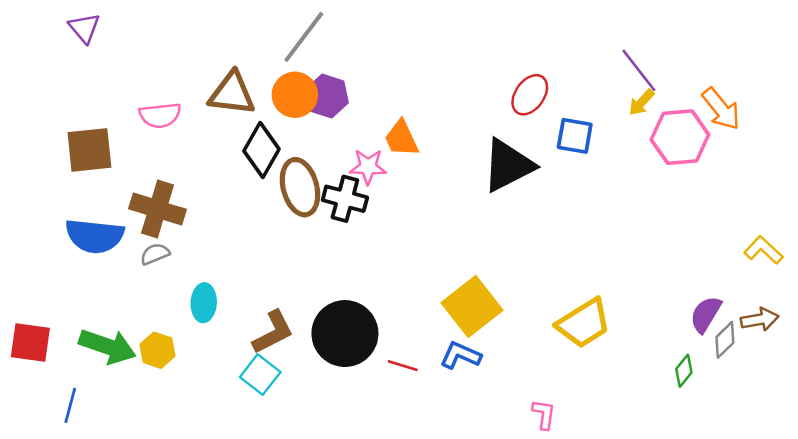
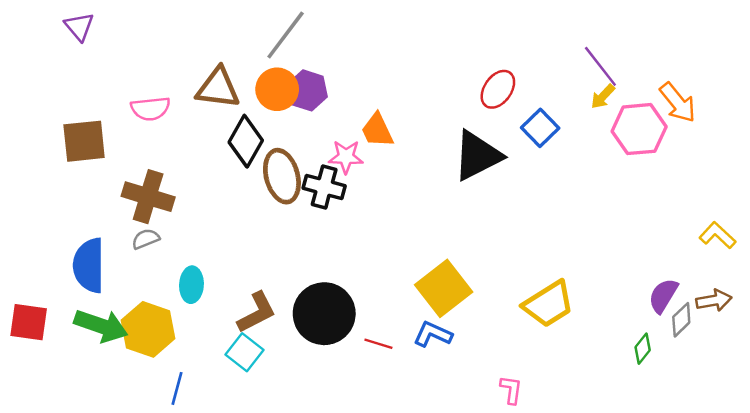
blue square: (575, 136) -> (540, 128), turned 36
blue semicircle: (95, 236) -> (89, 265), moved, turned 84
yellow hexagon: (157, 350) -> (148, 329), size x1.6
blue line: (70, 405) -> (177, 388), moved

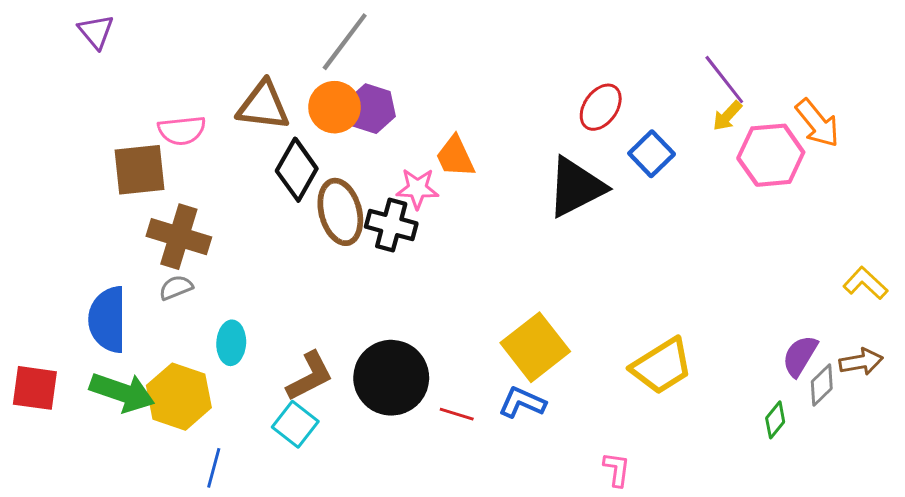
brown square: (84, 141) -> (140, 170), moved

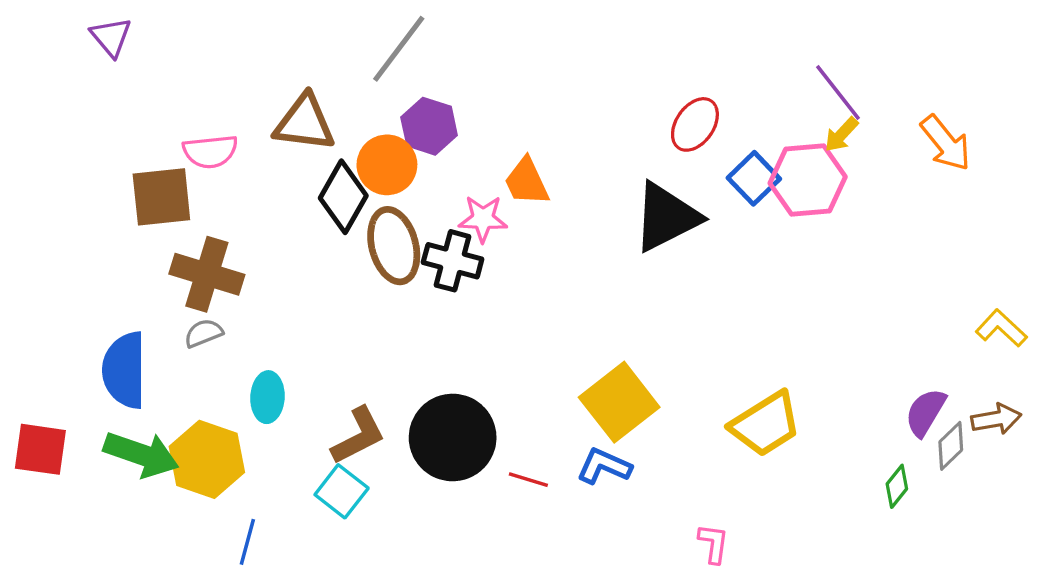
orange circle: (334, 107) -> (387, 165), moved
pink hexagon: (771, 155) -> (808, 180), moved

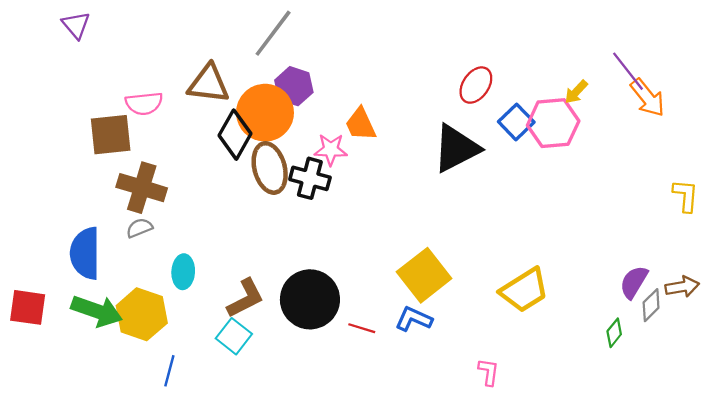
purple line: (838, 92) -> (628, 71), moved
orange circle: (387, 165) -> (265, 113), size x1.4
yellow L-shape: (1001, 328) -> (686, 196), moved, turned 52

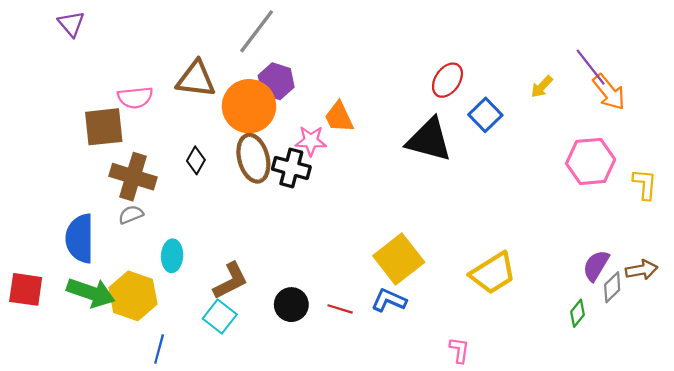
pink hexagon: (553, 123) -> (591, 161), moved
black diamond: (235, 135) -> (196, 160), moved, size x0.6
black triangle: (456, 148) -> (429, 140), turned 42
black circle: (310, 299) -> (291, 305), moved, size x0.6

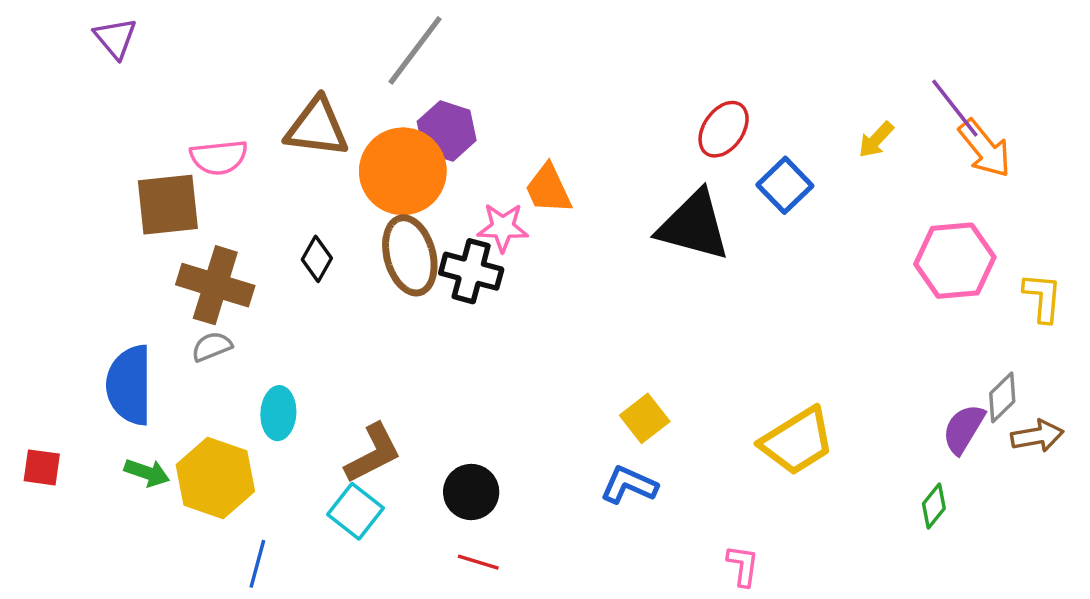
yellow square: (399, 259) -> (645, 418), size x0.6
gray diamond: (612, 287) -> (1002, 397), moved
red square: (26, 289) -> (42, 467), size x0.7
green arrow: (91, 293) -> (147, 473), size x0.6
red line: (340, 309) -> (478, 562), moved

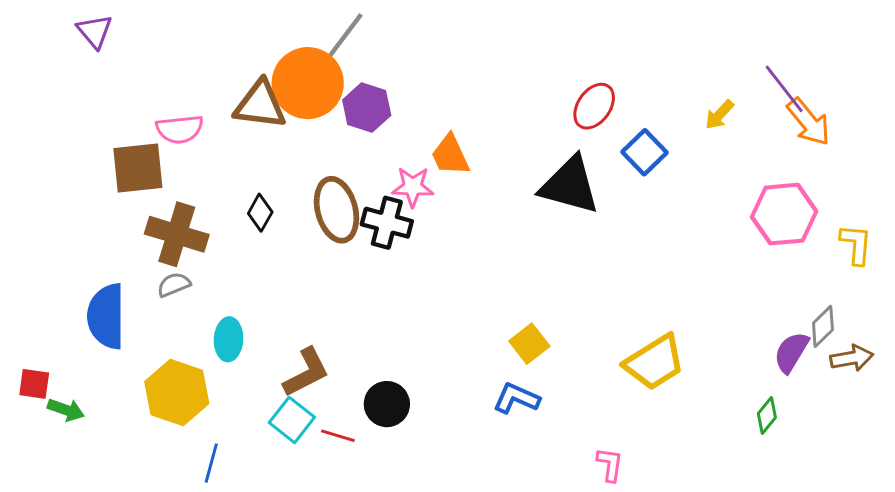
orange circle: (403, 171) -> (308, 83), moved
green arrow: (147, 473) -> (66, 410), moved
red line: (478, 562) -> (338, 436), moved

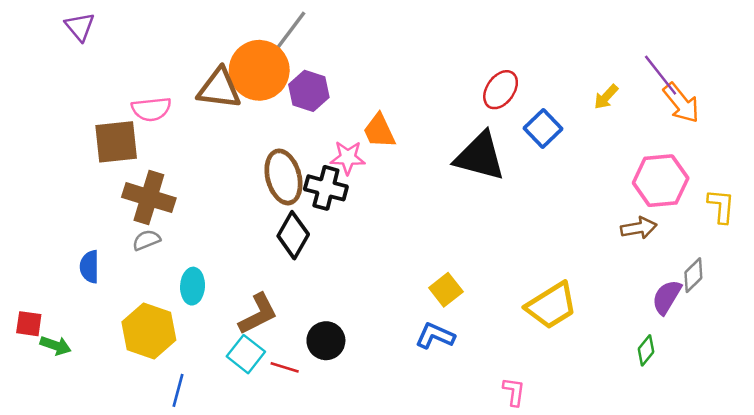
black diamond: (260, 213) -> (293, 235), moved, size x1.5
blue semicircle: (106, 316) -> (89, 267), size x0.6
brown arrow: (852, 358) -> (639, 228), moved

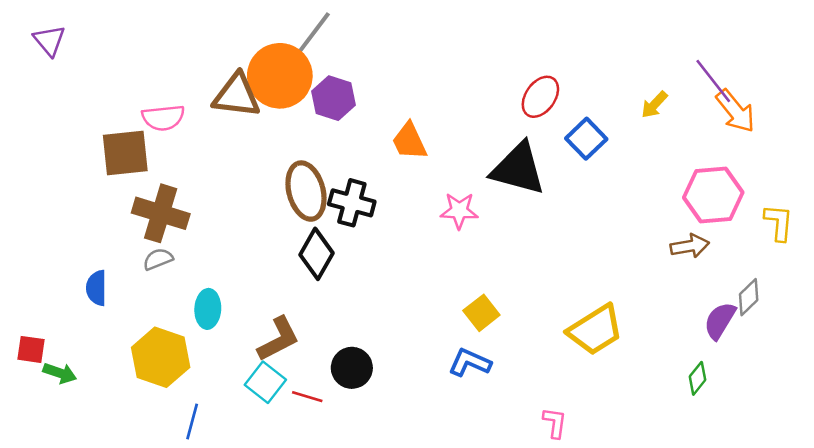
purple triangle: (80, 27) -> (49, 40), moved
pink star: (348, 158) -> (459, 211), moved

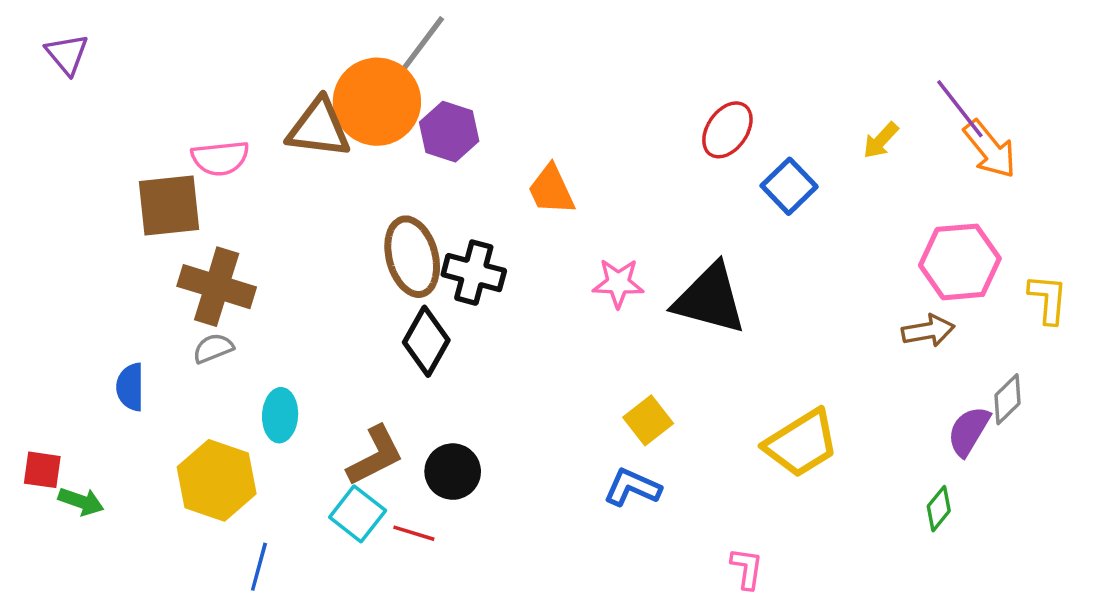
black triangle: (518, 169) -> (710, 299), moved
black circle: (352, 368) -> (453, 472), moved

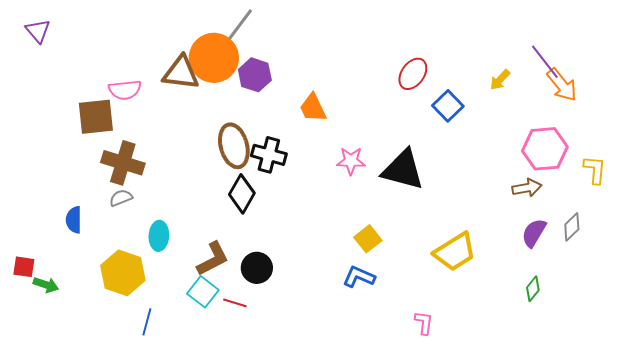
purple semicircle: (969, 431) -> (534, 233), moved

